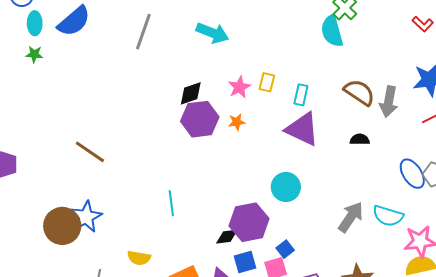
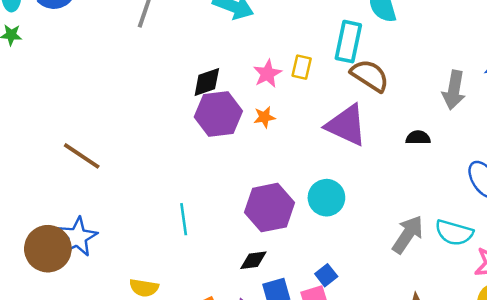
brown semicircle: (359, 92) -> (370, 76), moved
cyan rectangle: (301, 95) -> (348, 42), moved, size x1.5
purple hexagon: (249, 222) -> (270, 208), moved

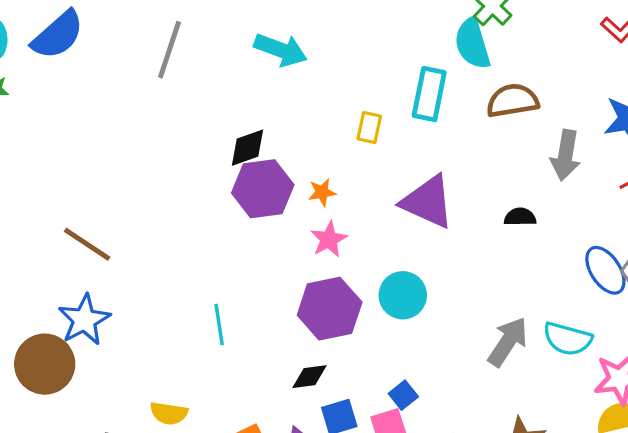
pink star: (267, 74) -> (329, 239), moved
brown semicircle: (370, 76) -> (512, 101), moved, turned -42
blue star: (77, 237) -> (84, 320), moved

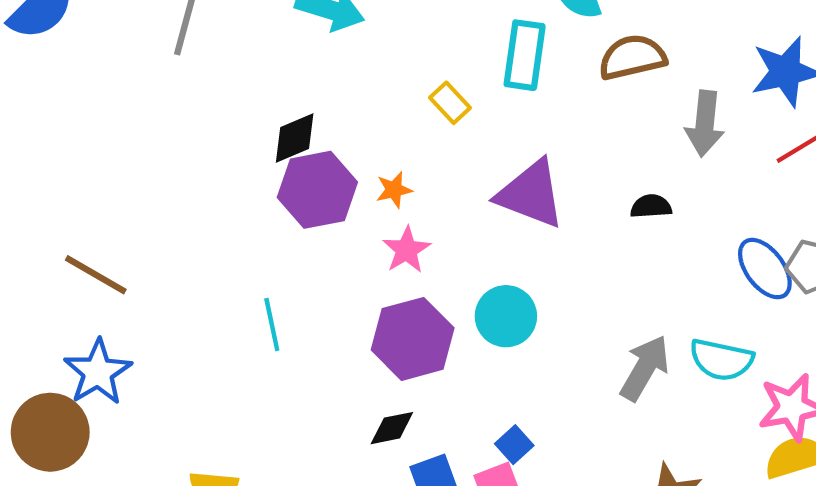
yellow rectangle: (369, 128) -> (450, 103), turned -52
cyan line: (219, 325) -> (272, 324), moved

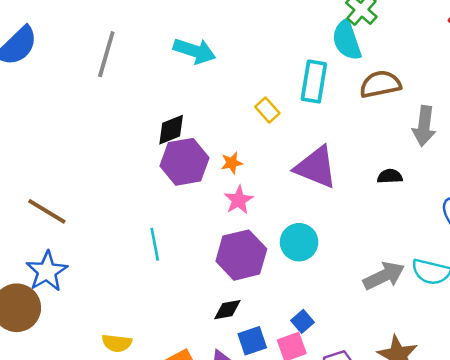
gray arrow: (645, 368) -> (384, 276), turned 33

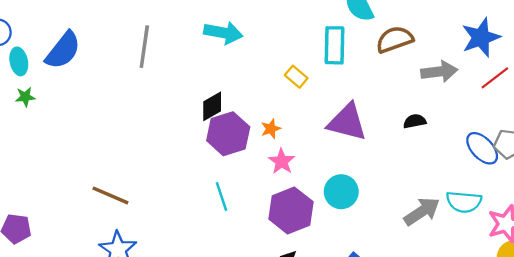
gray arrow: (424, 126) -> (439, 72), turned -96
cyan line: (155, 244) -> (221, 196), moved

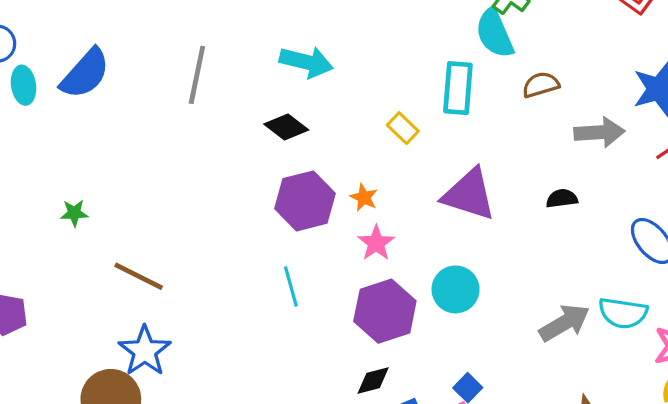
brown semicircle: (395, 39) -> (541, 85), size x0.7
green star: (25, 97) -> (74, 213), moved
black diamond: (212, 106) -> (286, 127), moved, turned 64
orange star: (271, 129) -> (364, 197), turned -30

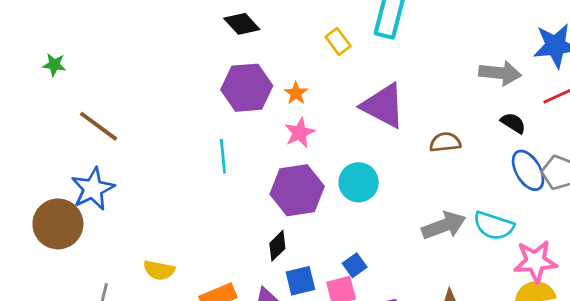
brown semicircle: (541, 85) -> (445, 142), moved
black semicircle: (562, 198) -> (513, 123), moved, turned 30
black diamond: (373, 381) -> (277, 246), turned -40

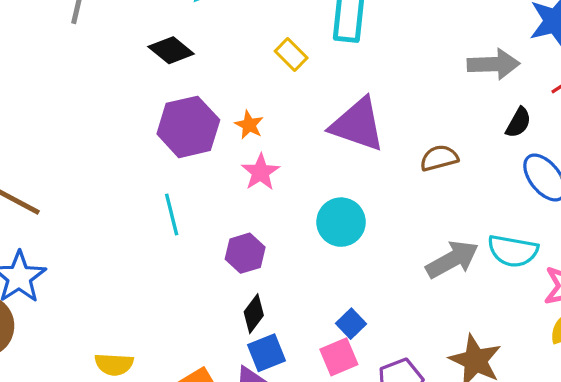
black semicircle: (513, 123) -> (518, 123), turned 95
purple hexagon: (297, 190) -> (245, 253), moved, size x0.6
blue square: (300, 281) -> (266, 353), moved

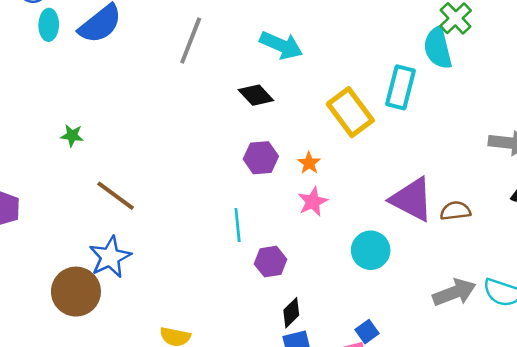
yellow rectangle: (291, 55) -> (350, 112), size x1.8
purple triangle: (357, 125) -> (412, 199), moved
purple hexagon: (188, 127) -> (261, 158), size x0.7
purple hexagon: (245, 253) -> (270, 262), moved

